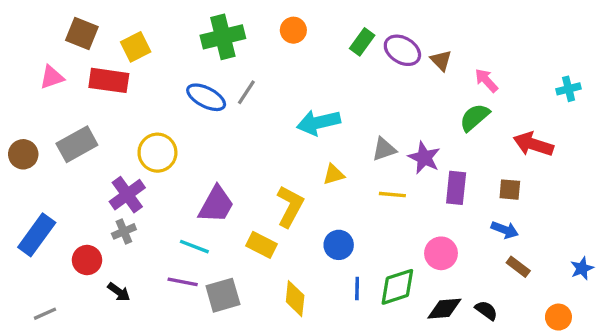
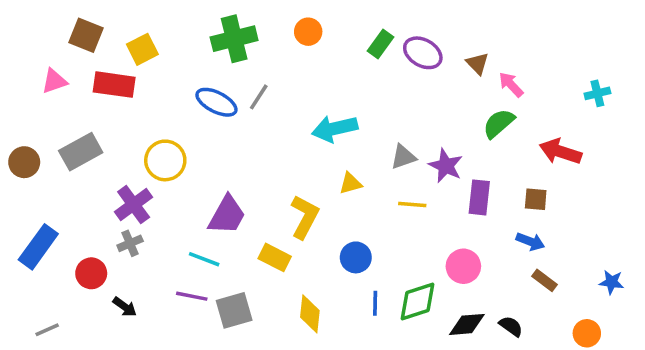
brown triangle: (441, 60) -> (477, 63), moved
blue star: (582, 268) -> (612, 282), turned 30

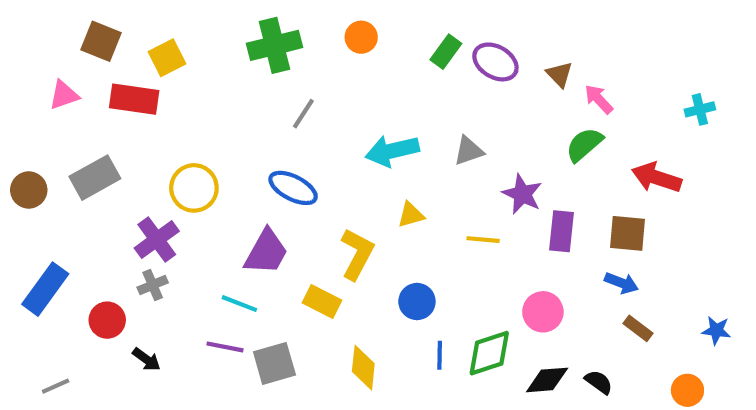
blue ellipse: (216, 102) -> (293, 188), moved
gray triangle: (403, 157) -> (469, 151), moved
brown square: (536, 199) -> (628, 233), size x1.4

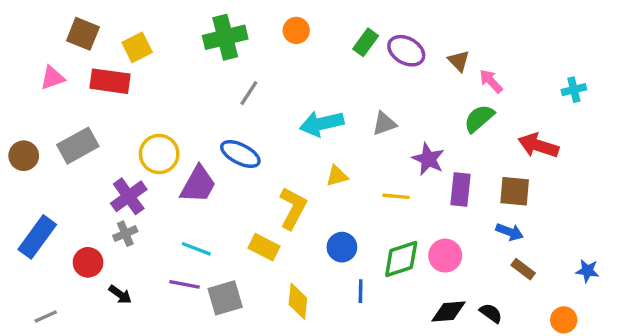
purple trapezoid: (266, 252) -> (198, 184), moved
green diamond: (489, 353) -> (401, 259), moved

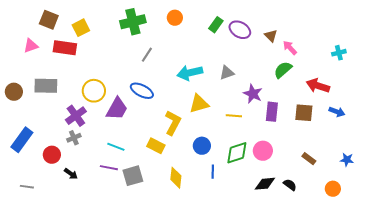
gray rectangle: (78, 146) -> (46, 86), turned 30
yellow triangle: (337, 176) -> (199, 104), size x1.5
blue arrow: (510, 232) -> (337, 112), moved
gray line: (46, 317) -> (27, 187), turned 32

